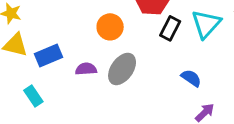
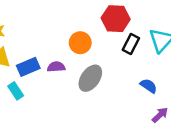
purple semicircle: (86, 69) -> (56, 67), moved
cyan rectangle: (33, 96) -> (16, 91), moved

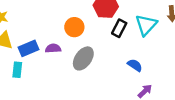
cyan rectangle: (16, 91) -> (17, 70), turned 40

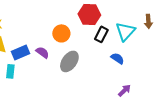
purple semicircle: (53, 48) -> (42, 52), turned 40
blue semicircle: (135, 65) -> (117, 58), moved

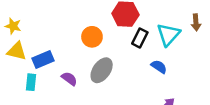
purple semicircle: (42, 52) -> (69, 79), moved

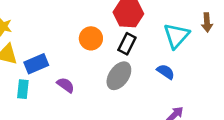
black rectangle: (140, 38) -> (127, 44), moved
gray ellipse: (102, 70) -> (119, 76), moved

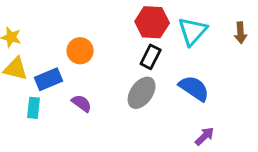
cyan triangle: (176, 36) -> (193, 31), moved
orange circle: (91, 38) -> (80, 51), moved
blue semicircle: (166, 72) -> (194, 88), size x1.5

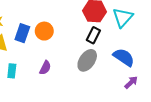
blue rectangle: (49, 79) -> (22, 33), moved, turned -48
purple semicircle: (82, 103) -> (45, 68), turned 80
purple arrow: (205, 136) -> (131, 82), moved

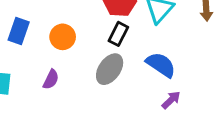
orange circle: (44, 31) -> (63, 37), moved

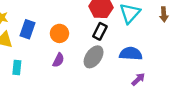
blue semicircle: (161, 65) -> (131, 54), turned -30
purple semicircle: (51, 79) -> (58, 60), moved

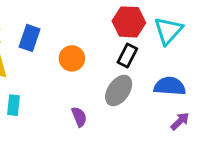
blue rectangle: (28, 29) -> (30, 38), moved
purple semicircle: (58, 60) -> (79, 117), moved, turned -48

